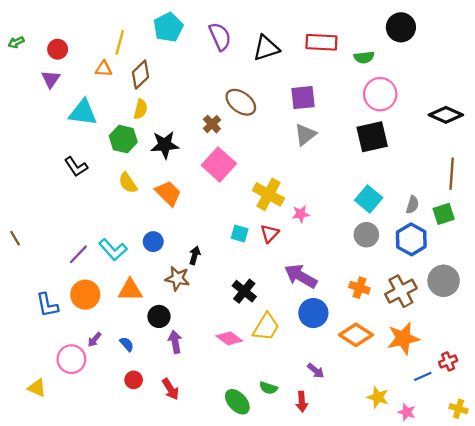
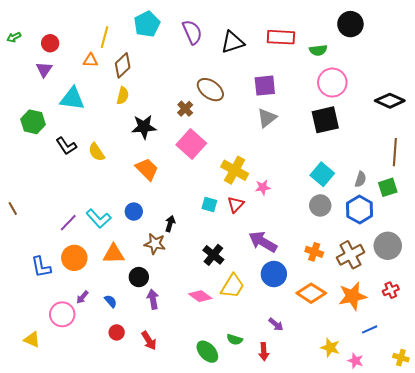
green hexagon: (123, 139) -> (33, 122), moved
yellow semicircle: (128, 183) -> (96, 152), moved
red cross: (448, 361) -> (391, 290), moved

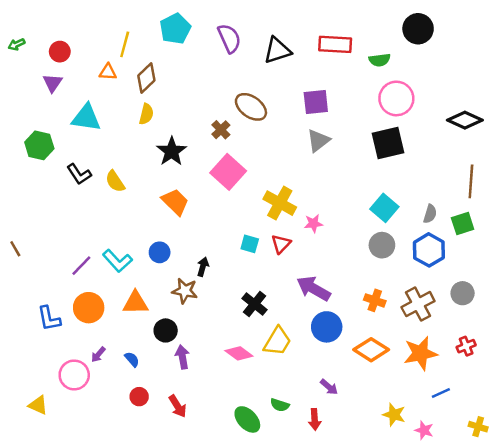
black star: (144, 127) -> (172, 151), turned -30
gray circle: (388, 246) -> (463, 293), size x0.7

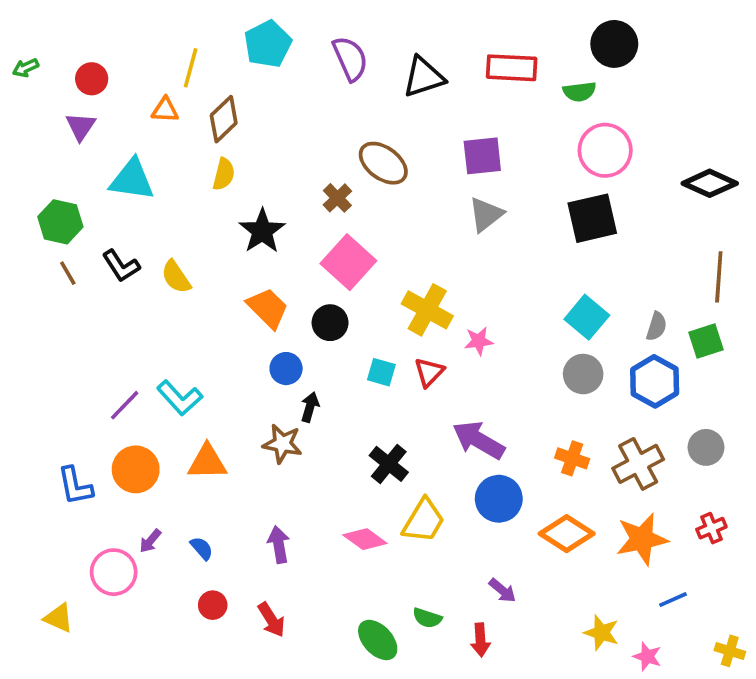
black circle: (418, 29) -> (614, 44), moved
brown line: (15, 249) -> (68, 273), moved
blue circle: (160, 252) -> (286, 369), moved
black circle: (166, 330) -> (330, 323), moved

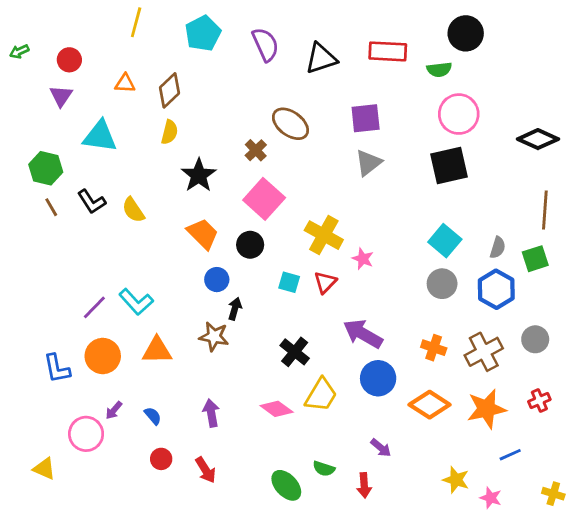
yellow line: (191, 68) -> (136, 22), moved
pink star: (479, 341) -> (363, 259), turned 30

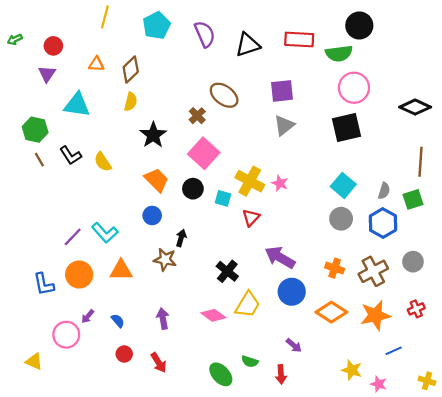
green semicircle: (439, 70) -> (339, 53), size x1.4
pink star: (363, 259) -> (280, 183), moved
blue circle: (217, 280) -> (152, 215), moved
cyan square: (289, 282) -> (223, 198), moved

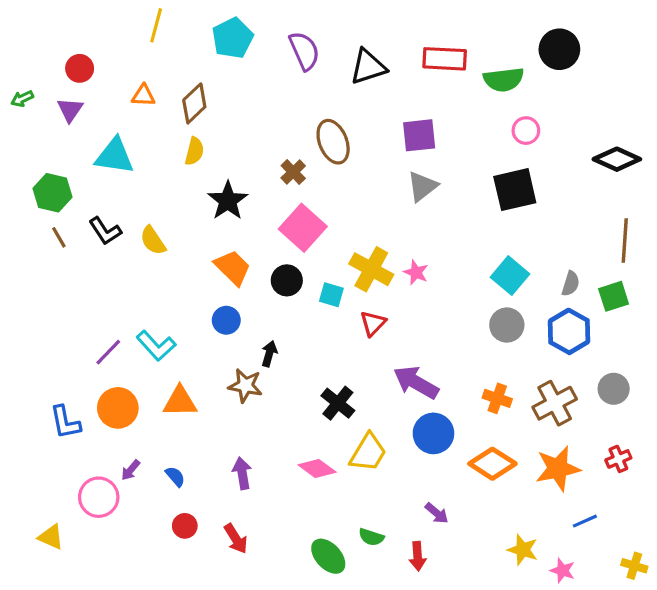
black circle: (359, 25) -> (559, 49), moved
green arrow: (15, 39) -> (22, 99), moved
pink circle: (354, 88) -> (526, 131), size x0.6
brown ellipse: (224, 95) -> (333, 142), turned 32

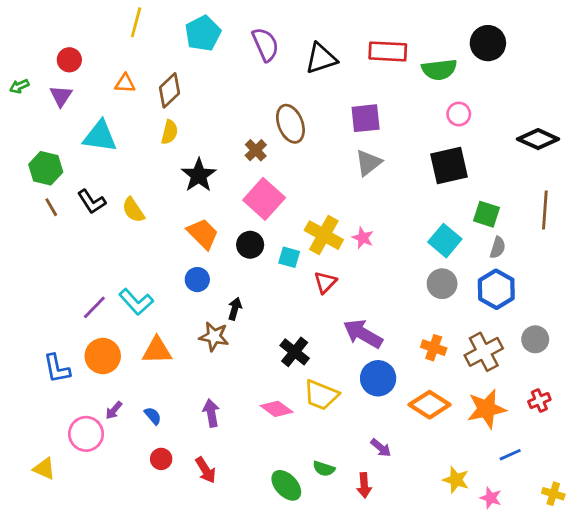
green square: (614, 296) -> (487, 214), moved, turned 36
yellow trapezoid: (368, 453) -> (321, 395), turned 81

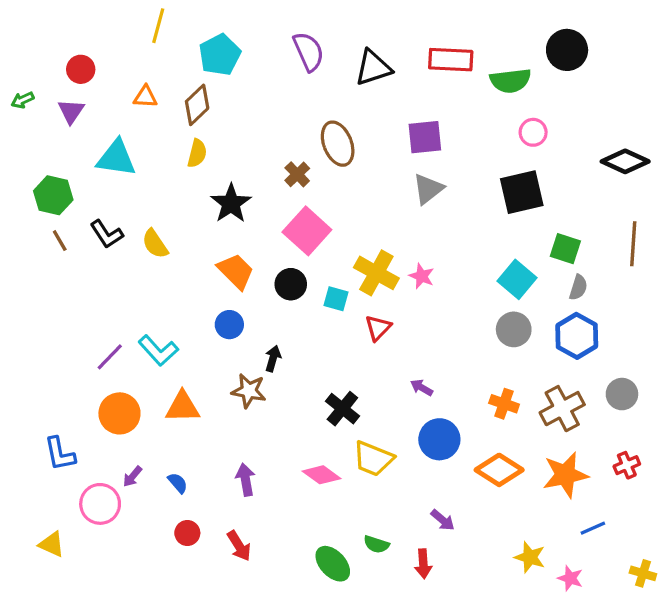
cyan pentagon: (203, 33) -> (220, 55), moved
purple arrow: (363, 334) -> (422, 388), size x0.5
blue L-shape: (57, 369) -> (60, 454), moved

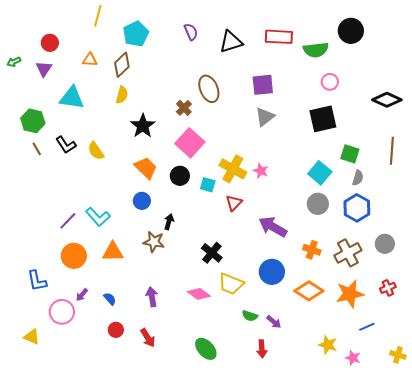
purple semicircle: (309, 52) -> (191, 32), size x0.7
purple arrow: (422, 388) -> (273, 227), moved, size x2.0
green semicircle: (376, 544) -> (250, 316), moved

